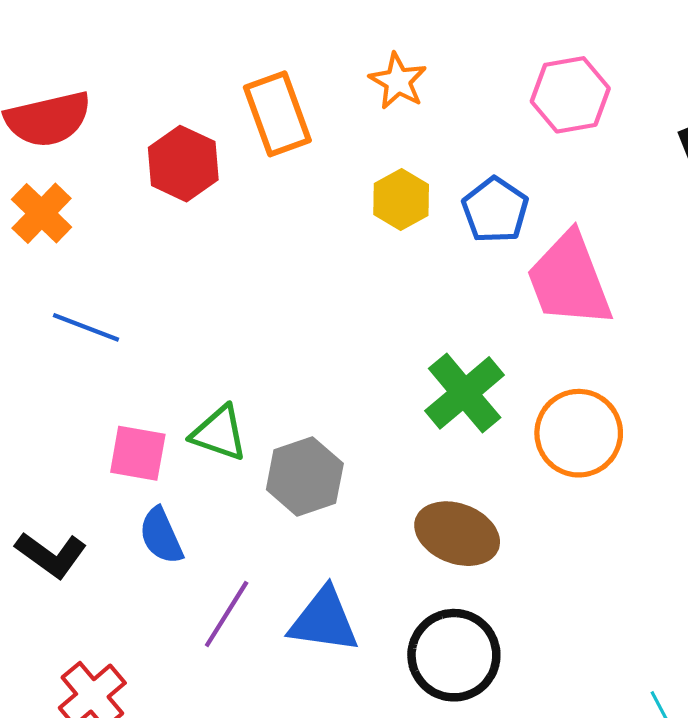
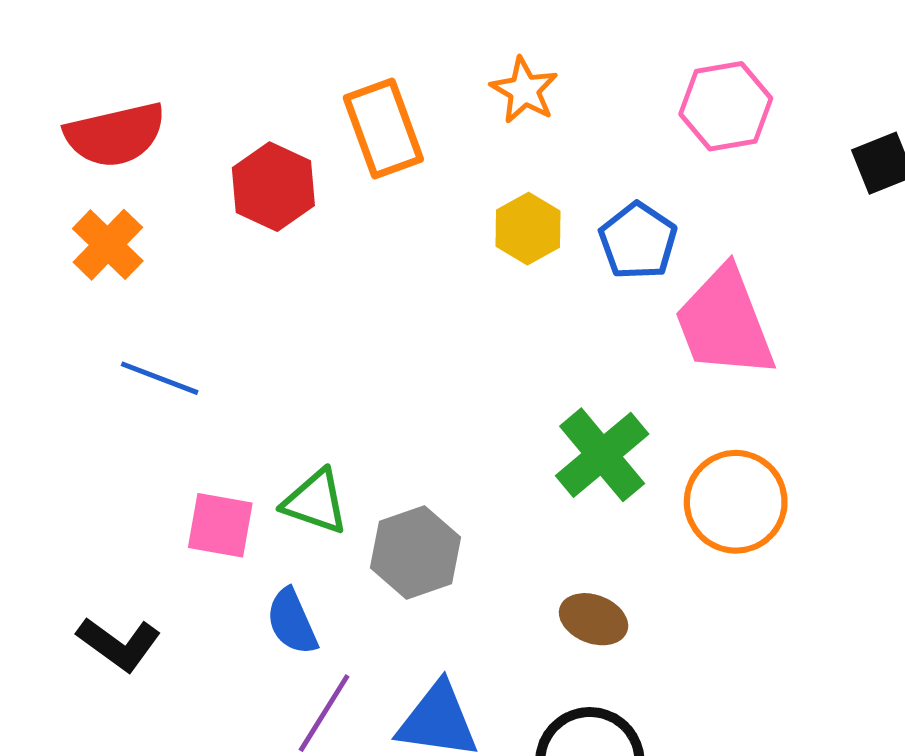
brown ellipse: (457, 534) -> (594, 619), size x0.7
blue semicircle: (161, 536) -> (292, 622), moved

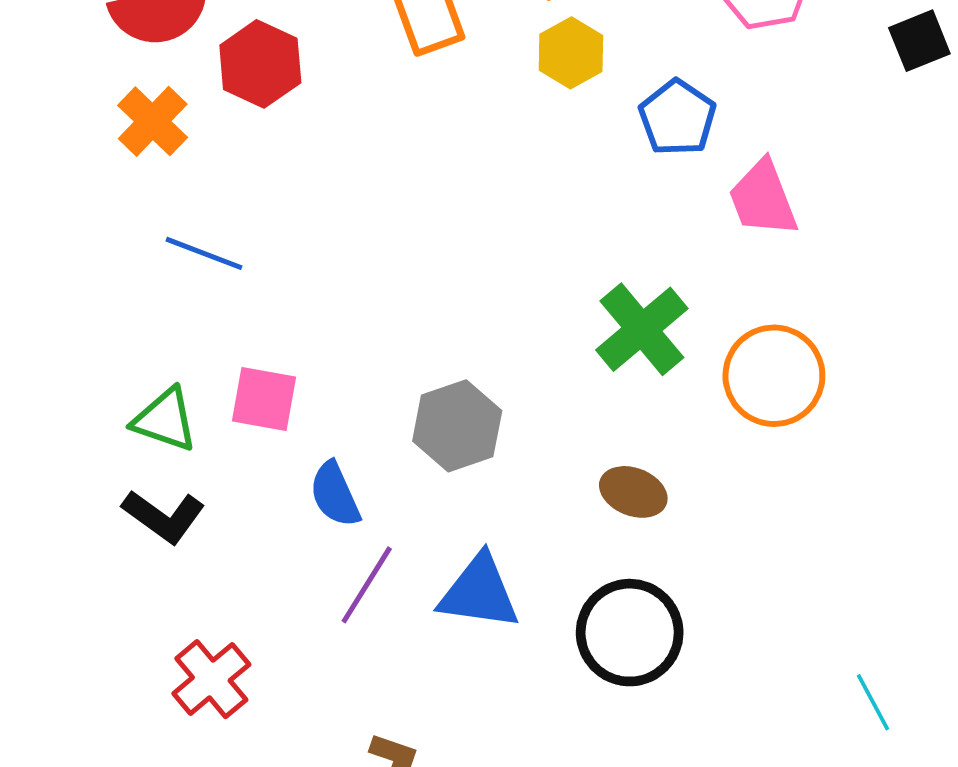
red hexagon: (273, 187) -> (260, 64), moved
yellow hexagon: (528, 229) -> (571, 53), moved
pink trapezoid: (725, 323) -> (763, 198), size x0.7
green triangle: (315, 502) -> (165, 420), moved

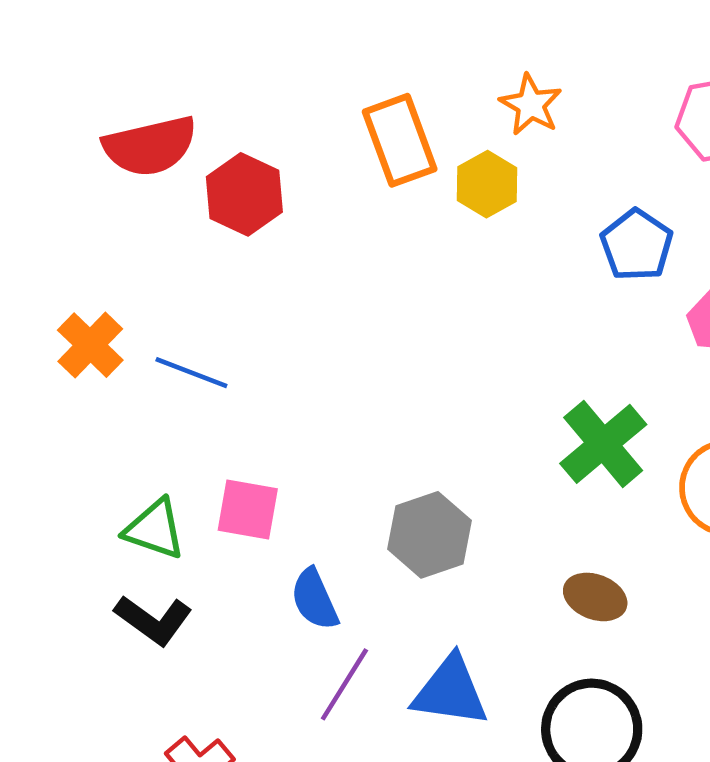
yellow hexagon: (571, 53) -> (487, 184), moved
orange cross: (153, 121) -> (90, 345), moved

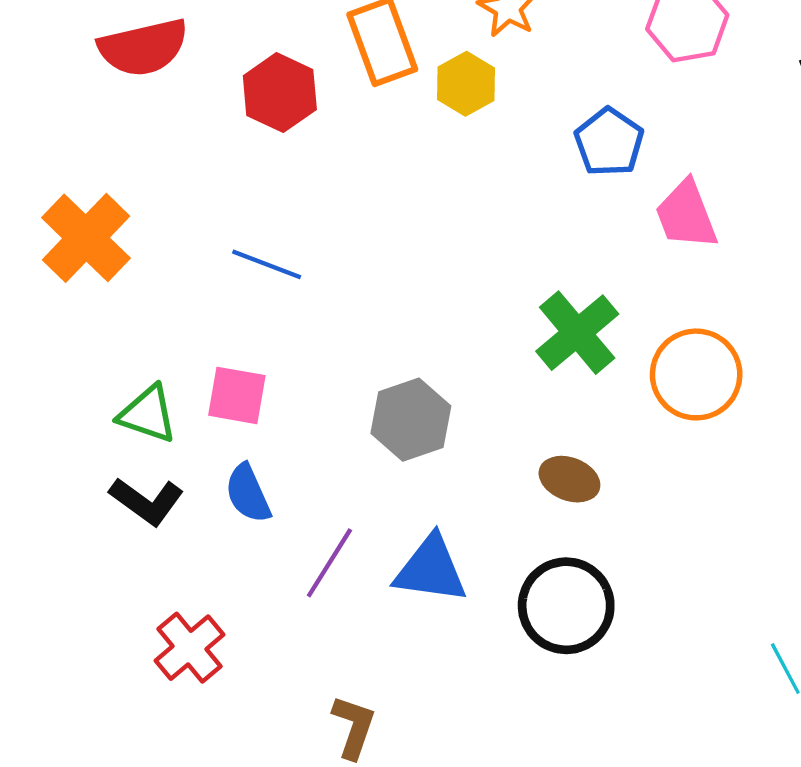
red hexagon: (244, 194) -> (280, 93), moved
orange cross: (90, 345) -> (86, 238), size x1.4
blue line: (191, 373) -> (267, 264), moved
blue semicircle: (315, 599) -> (248, 493), moved

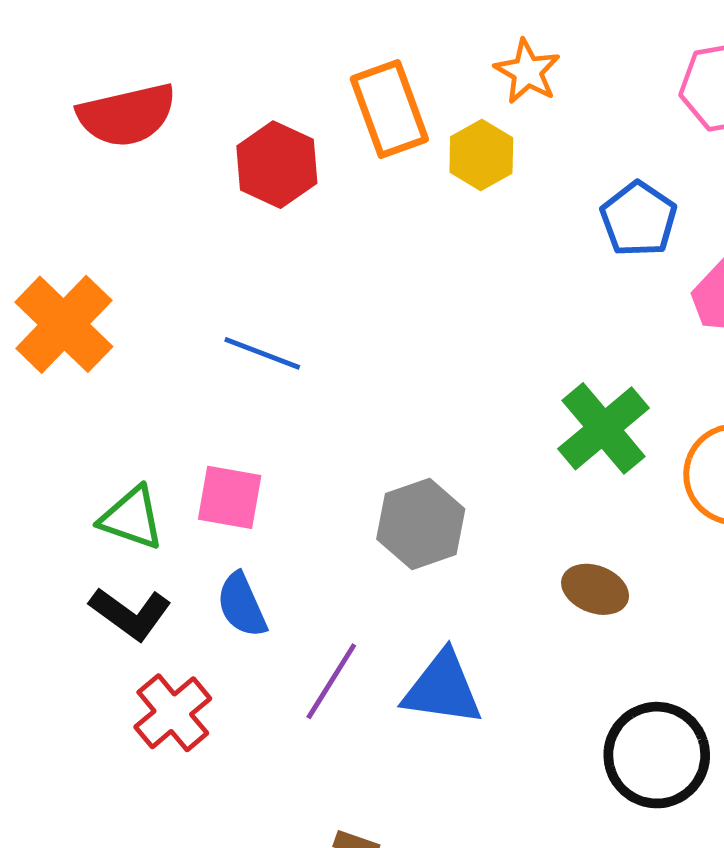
black circle: (566, 606) -> (657, 755), moved
red cross: (190, 648) -> (173, 713), moved

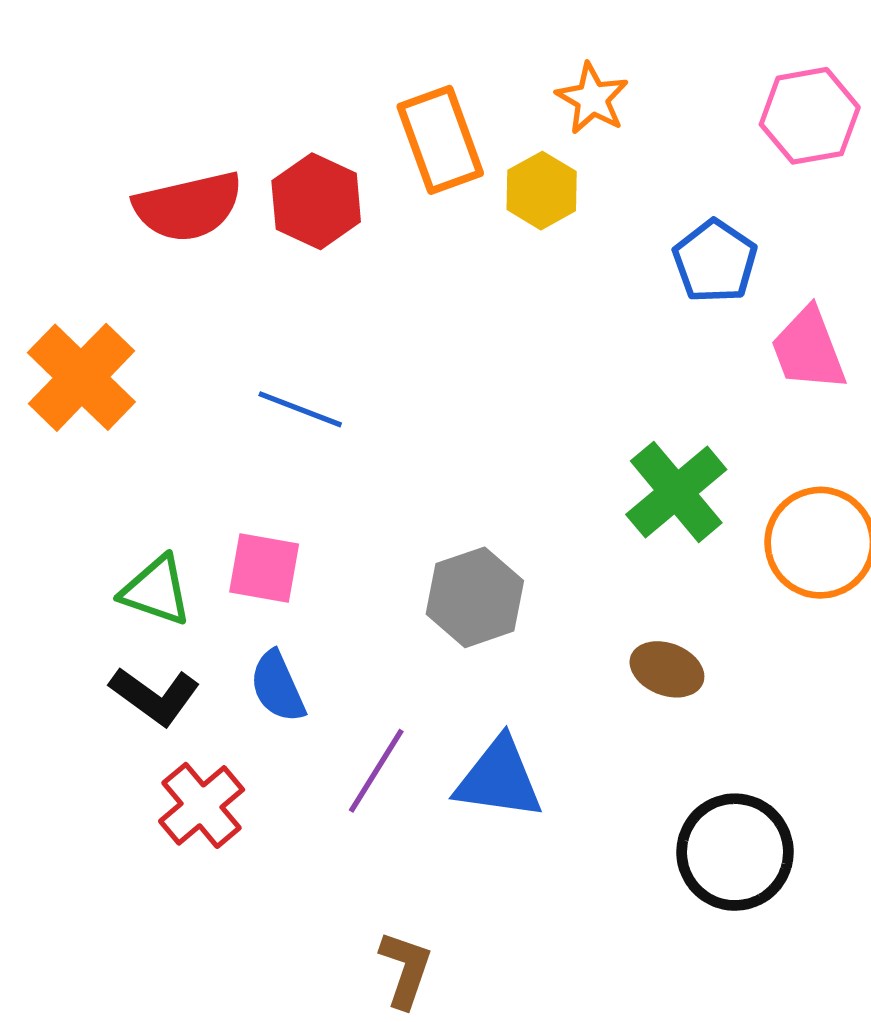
red semicircle: (127, 115) -> (188, 207), moved

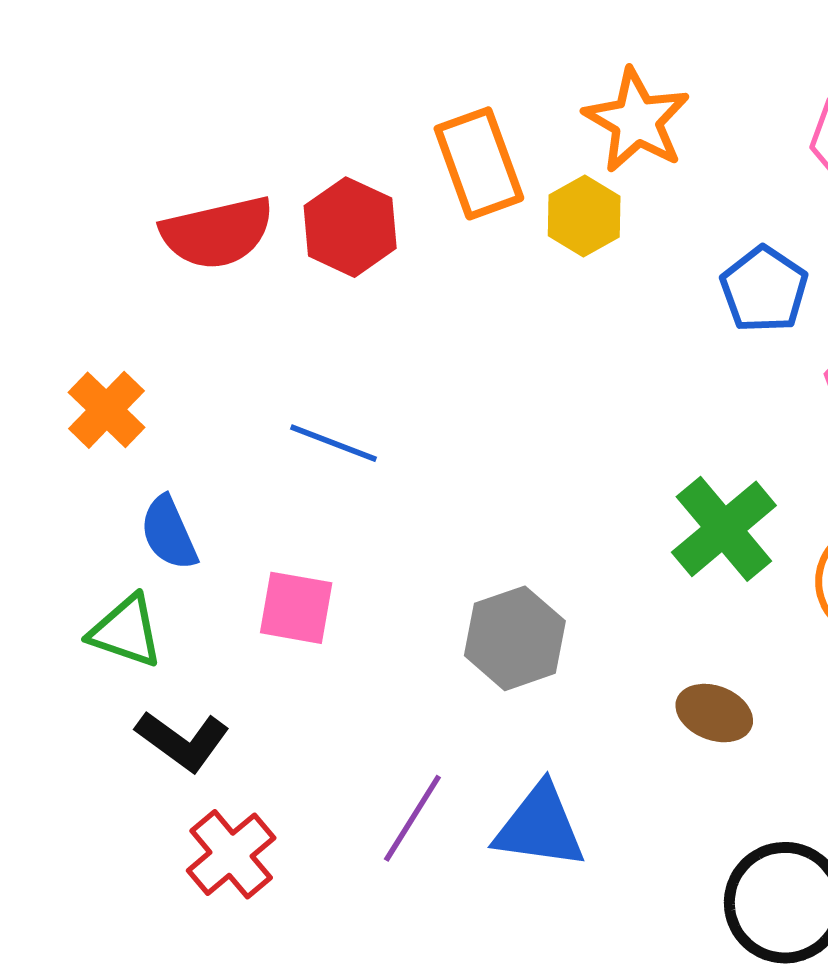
orange star: (592, 99) -> (637, 120), size x1.4
orange cross: (81, 377) -> (106, 410), size x0.7
green triangle: (156, 591) -> (126, 631), moved
blue semicircle: (278, 687) -> (169, 533), moved

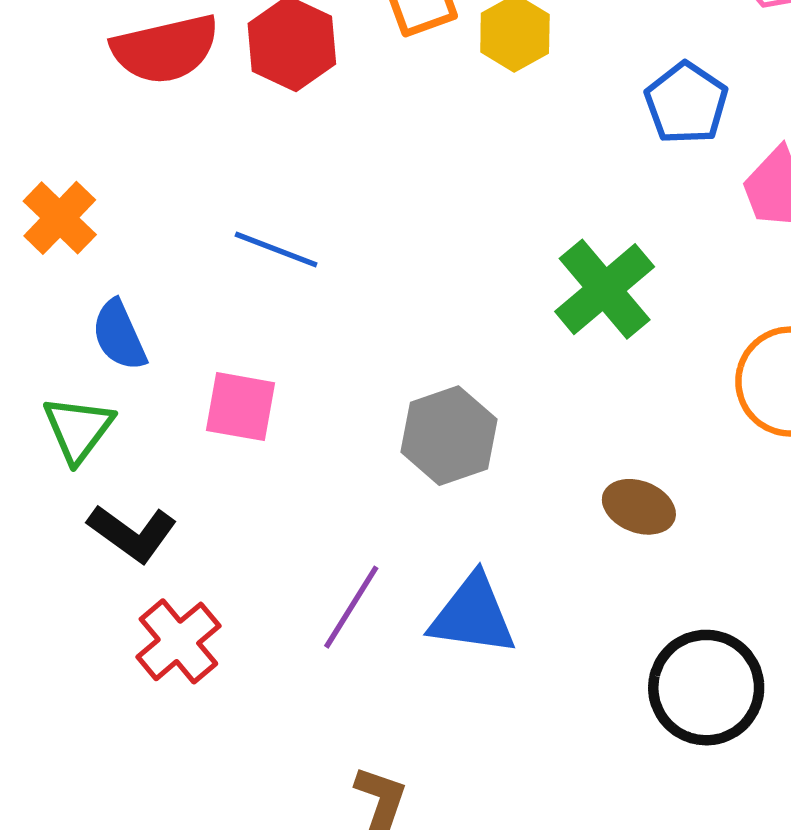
green cross: (724, 529) -> (605, 289), moved
green triangle: (126, 631) -> (78, 429), turned 48

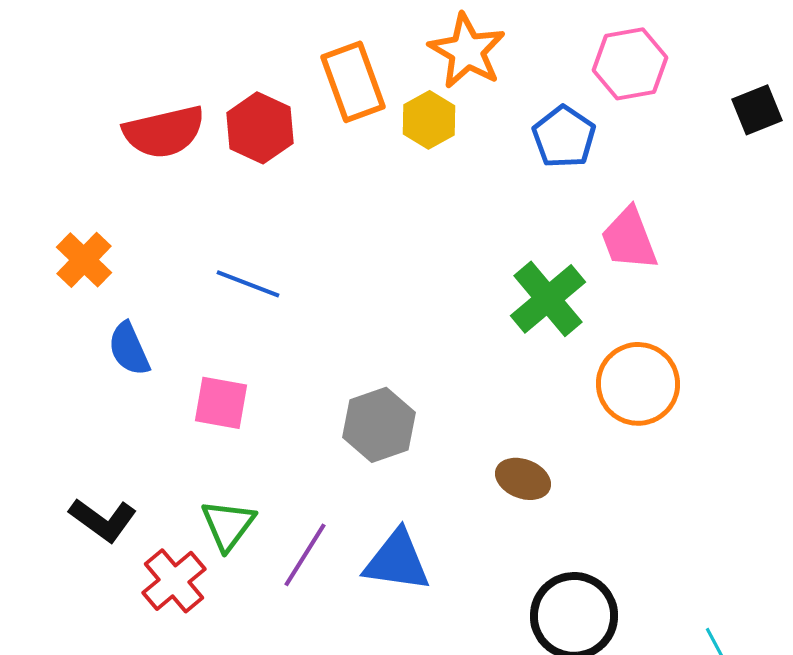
blue pentagon: (686, 103) -> (564, 137), moved
green cross: (605, 289) -> (548, 299), moved
green triangle: (78, 429) -> (228, 525), moved
black L-shape: (132, 533) -> (103, 520), moved

